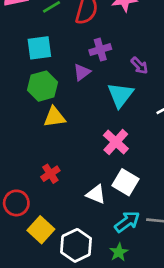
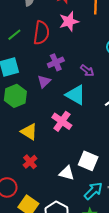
cyan triangle: (120, 95) -> (76, 95), turned -30
yellow triangle: (54, 117) -> (29, 132), moved, turned 48
pink cross: (116, 142) -> (62, 121), moved

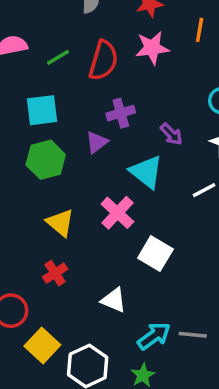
white square: (88, 161) -> (155, 254), moved

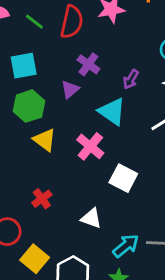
green line: (58, 57) -> (34, 22), turned 72
purple cross: (121, 113) -> (88, 64), turned -35
purple arrow: (171, 134) -> (131, 79), turned 78
yellow triangle: (60, 223) -> (45, 140), moved

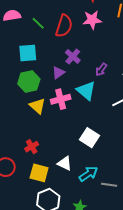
pink cross: (90, 146) -> (61, 99), moved, turned 30
cyan arrow: (126, 246) -> (88, 174), moved
yellow square: (35, 259) -> (39, 173), moved, turned -30

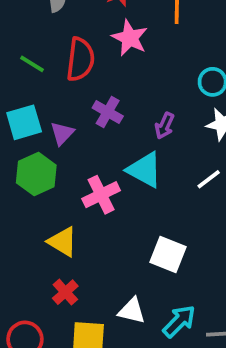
pink star: (92, 20) -> (130, 38), turned -30
purple triangle: (58, 73) -> (62, 133), moved
yellow triangle: (37, 106) -> (63, 242), moved

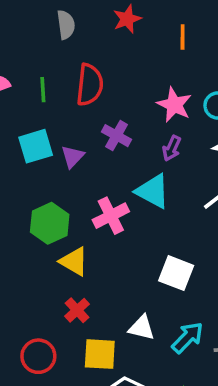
pink star: (130, 38) -> (174, 105), moved
green line: (32, 64) -> (43, 90), turned 55
green hexagon: (36, 174) -> (50, 223), moved

